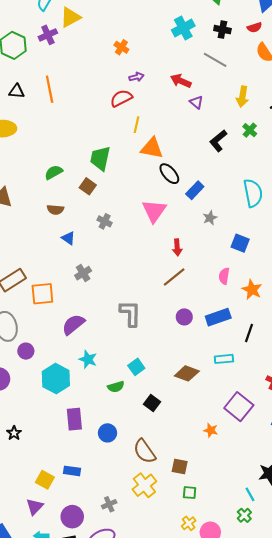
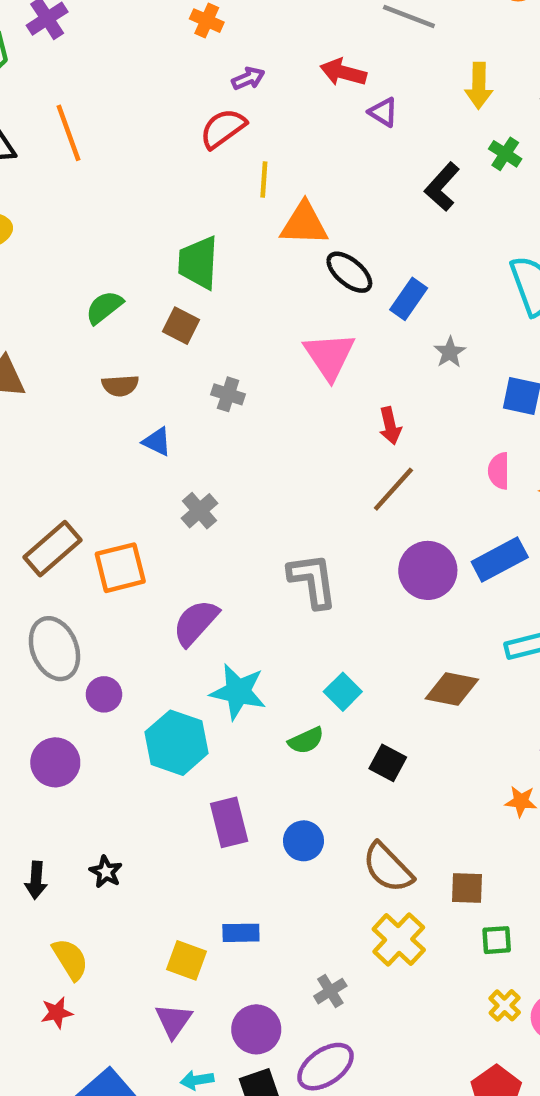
purple circle: (184, 317) -> (428, 570), size x1.6
cyan star: (88, 359) -> (238, 692), size x1.4

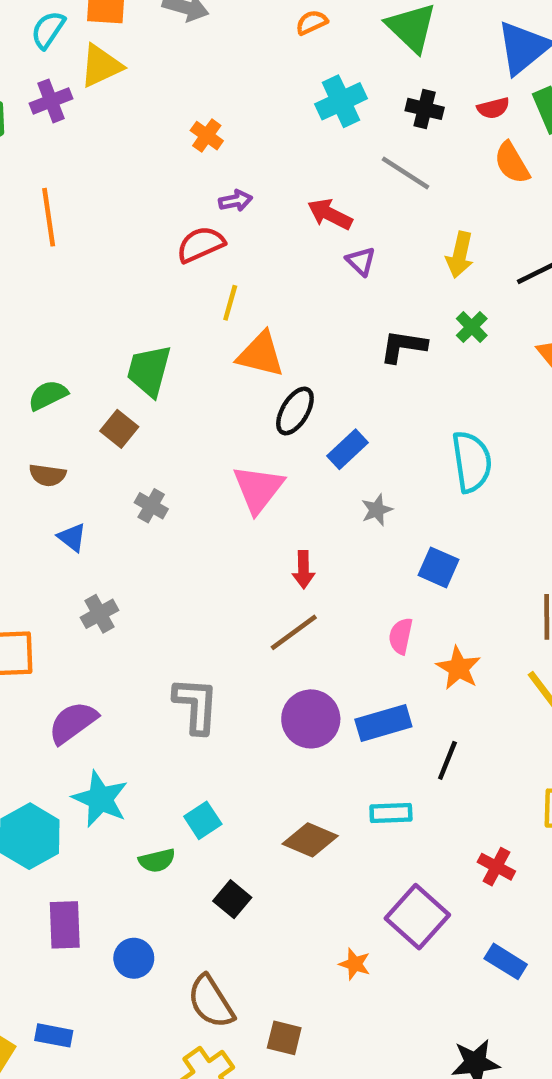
black L-shape: (442, 187) -> (403, 346), turned 45
black ellipse: (349, 272) -> (295, 411), turned 69

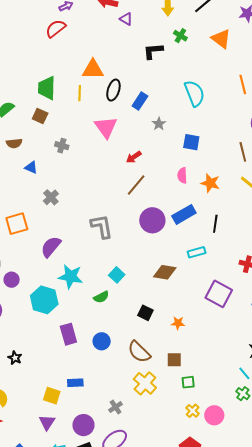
yellow line: (230, 303) -> (80, 93), moved
red arrow: (303, 570) -> (134, 157), turned 70
black square: (232, 899) -> (145, 313), moved
orange star: (355, 964) -> (178, 323), moved

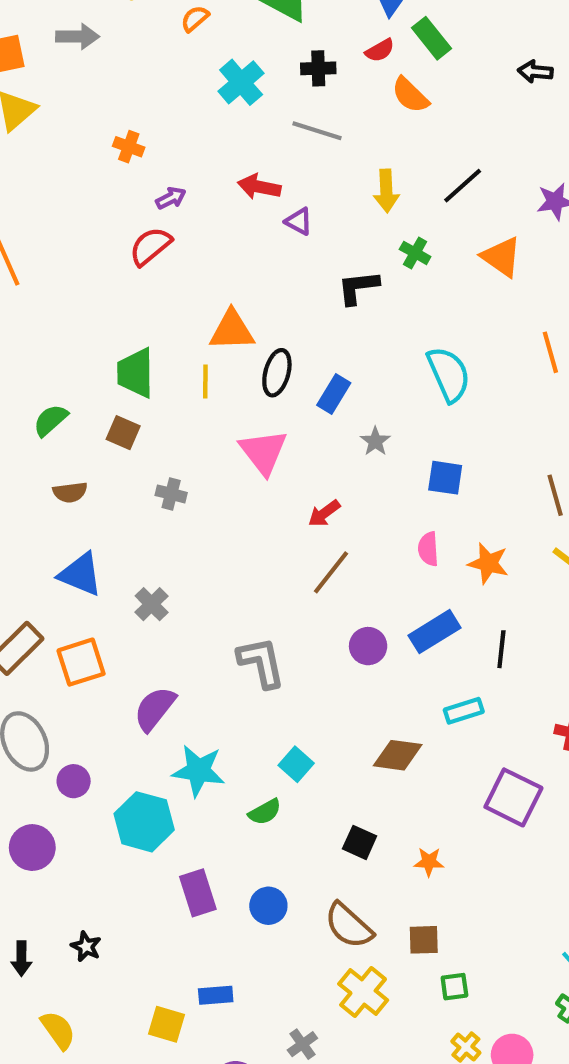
blue triangle: (31, 167) -> (80, 574), moved, size x1.6
purple circle: (152, 220) -> (368, 646), size x0.7

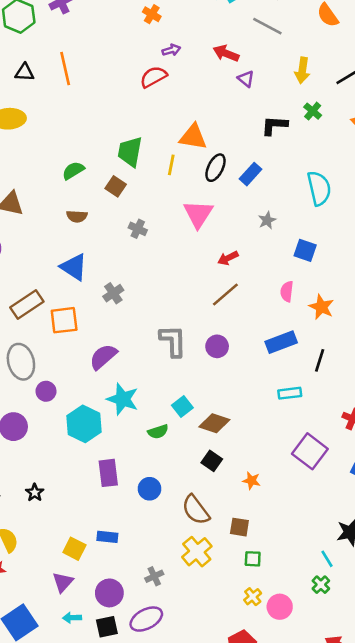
blue rectangle: (334, 394) -> (250, 174), moved
purple circle: (368, 646) -> (217, 346), moved
brown diamond: (398, 755) -> (214, 423), moved

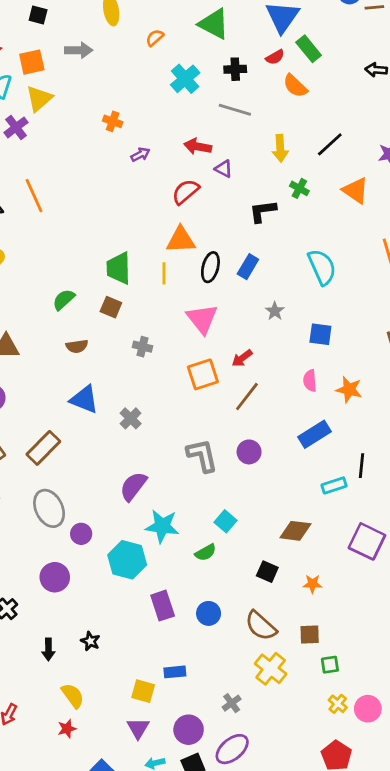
red semicircle: (153, 77) -> (186, 192), moved
orange square: (64, 320) -> (203, 374), moved
black line: (320, 360) -> (361, 466), moved
brown diamond: (214, 423) -> (295, 531), moved

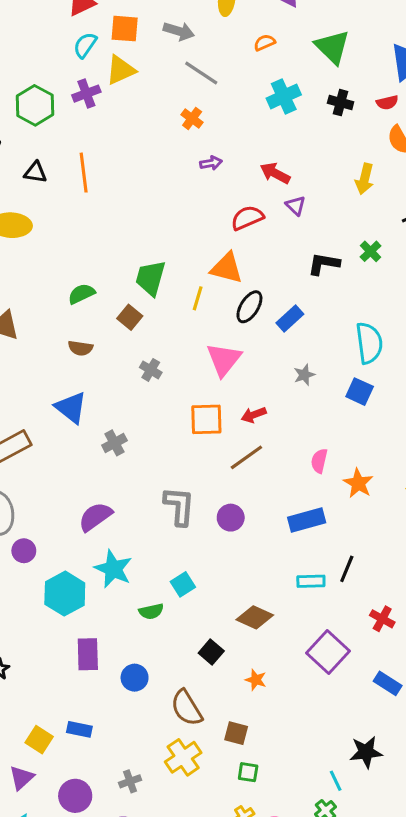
gray line: (235, 110) -> (201, 73), moved
yellow arrow: (280, 148) -> (365, 179), moved
blue square: (320, 334) -> (360, 392), moved

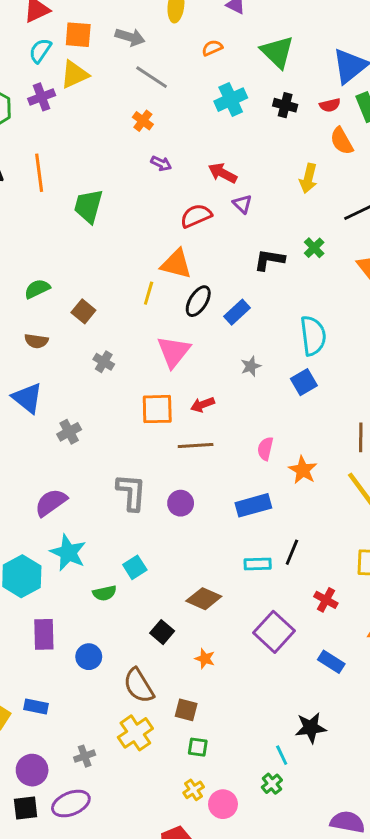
purple arrow: (211, 163) -> (161, 163), turned 36
green trapezoid: (151, 278) -> (88, 206), moved
blue square: (360, 392) -> (304, 382), turned 35
brown line: (246, 457) -> (196, 445), turned 32

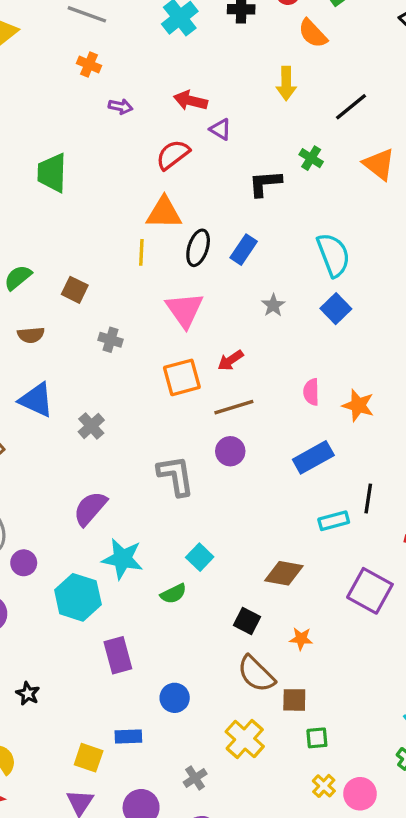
purple circle: (181, 503) -> (230, 451), moved
blue circle: (89, 657) -> (175, 698), moved
brown semicircle: (139, 686) -> (256, 674), moved

